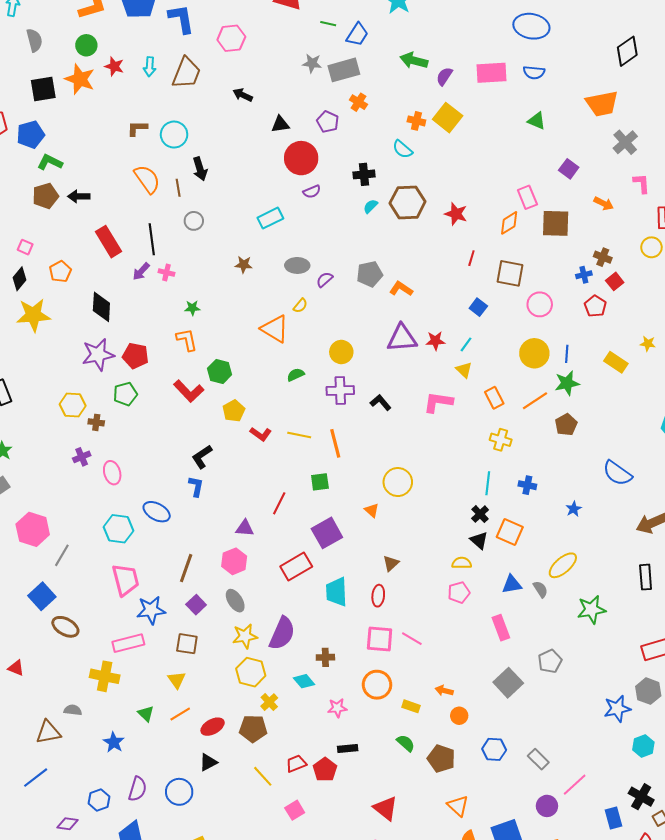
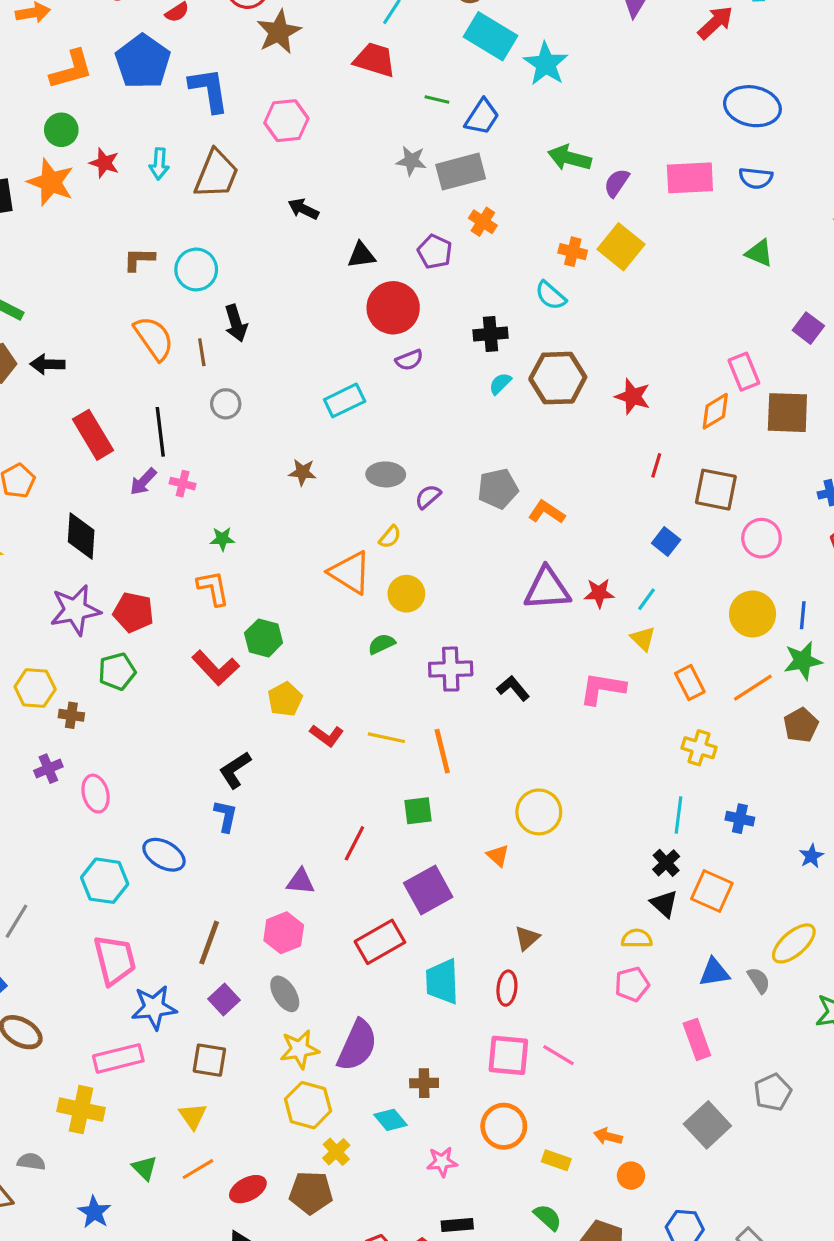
yellow circle: (341, 352) -> (406, 594), moved

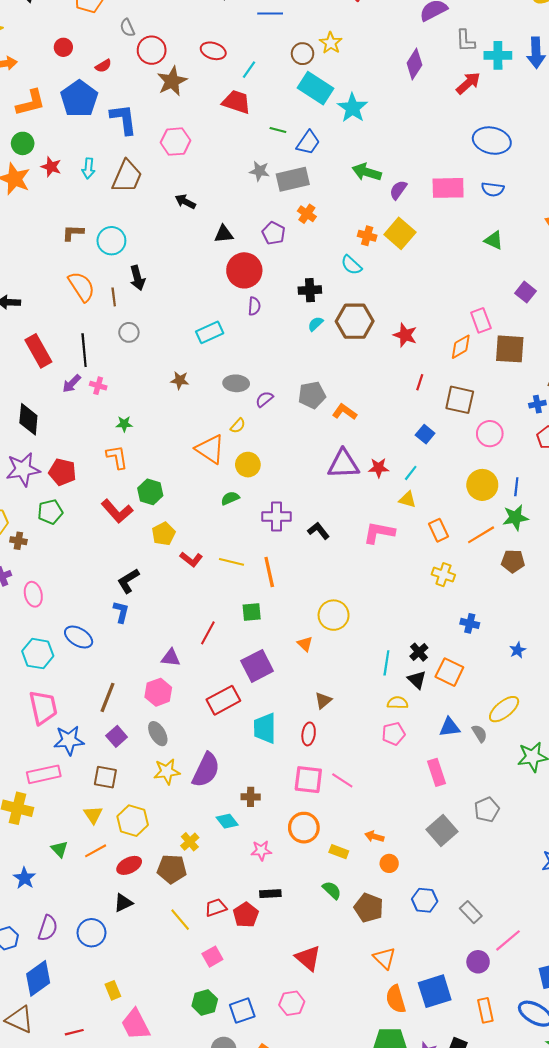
purple semicircle: (409, 360) -> (254, 306), turned -66
yellow triangle: (643, 639) -> (407, 500), turned -30
brown pentagon: (801, 725) -> (513, 561), turned 30
cyan line: (678, 815) -> (386, 663), moved
yellow hexagon: (308, 1105) -> (133, 821), moved

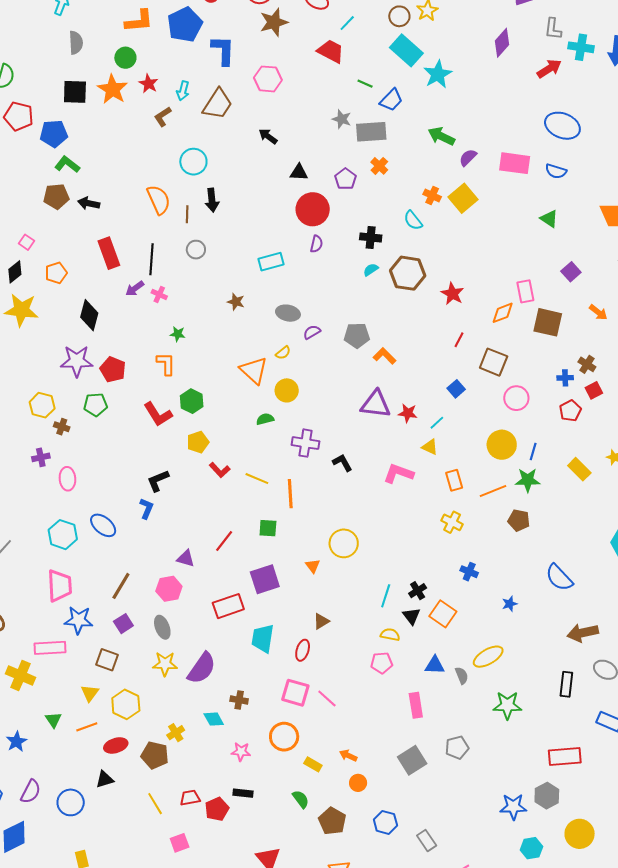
brown L-shape: (73, 233) -> (163, 117), moved, turned -45

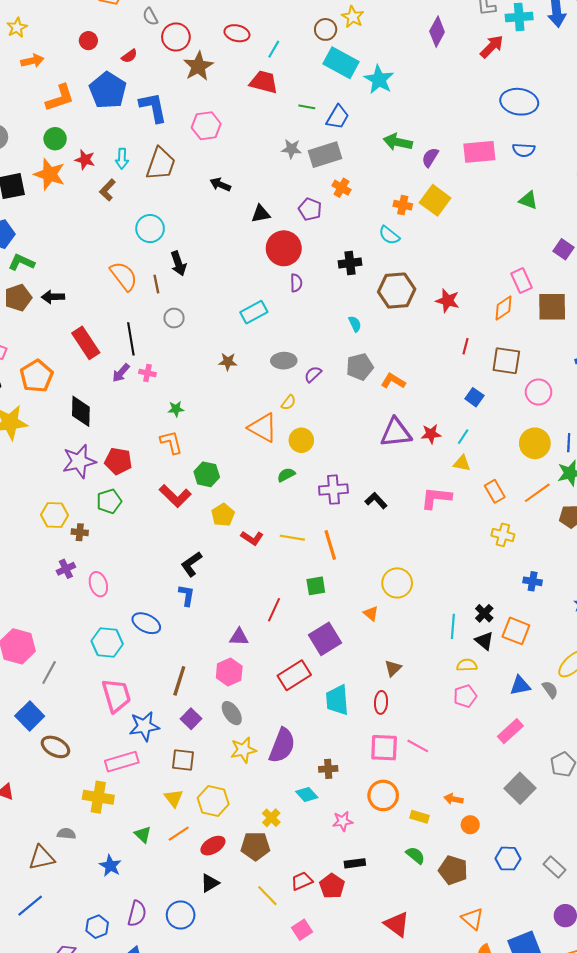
cyan semicircle: (371, 270) -> (355, 324), moved, turned 112
orange pentagon: (56, 273) -> (37, 376), size x1.4
pink rectangle: (416, 705) -> (510, 731), turned 70

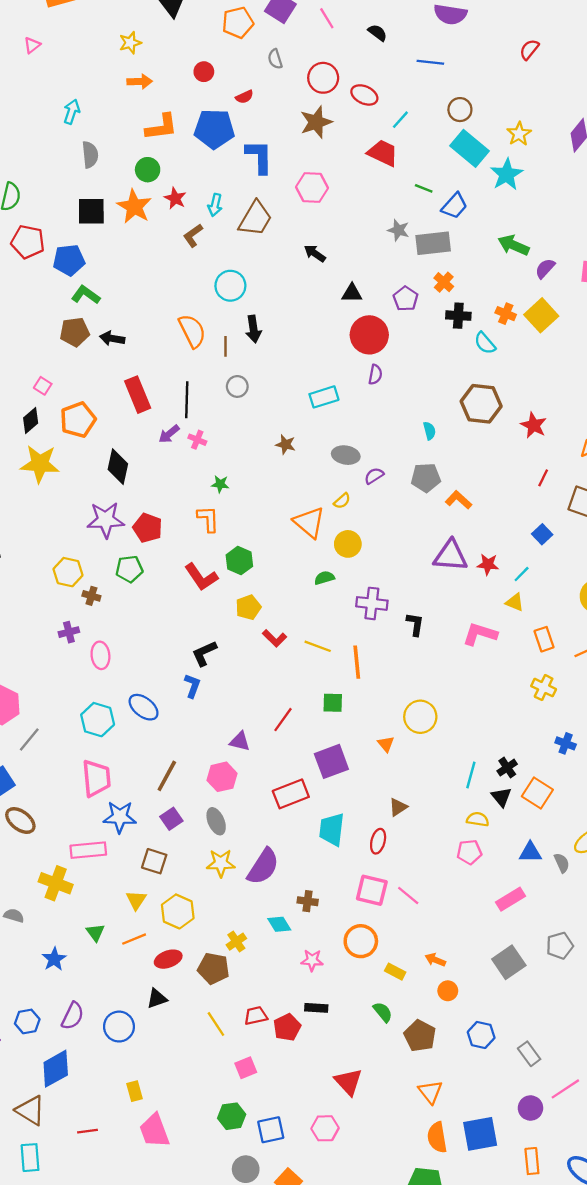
yellow star: (353, 17) -> (519, 134), moved
red circle: (176, 37) -> (323, 78), moved
blue pentagon: (108, 90) -> (214, 129), turned 30
black cross: (350, 263) -> (458, 316), moved
black L-shape: (376, 501) -> (415, 624), turned 40

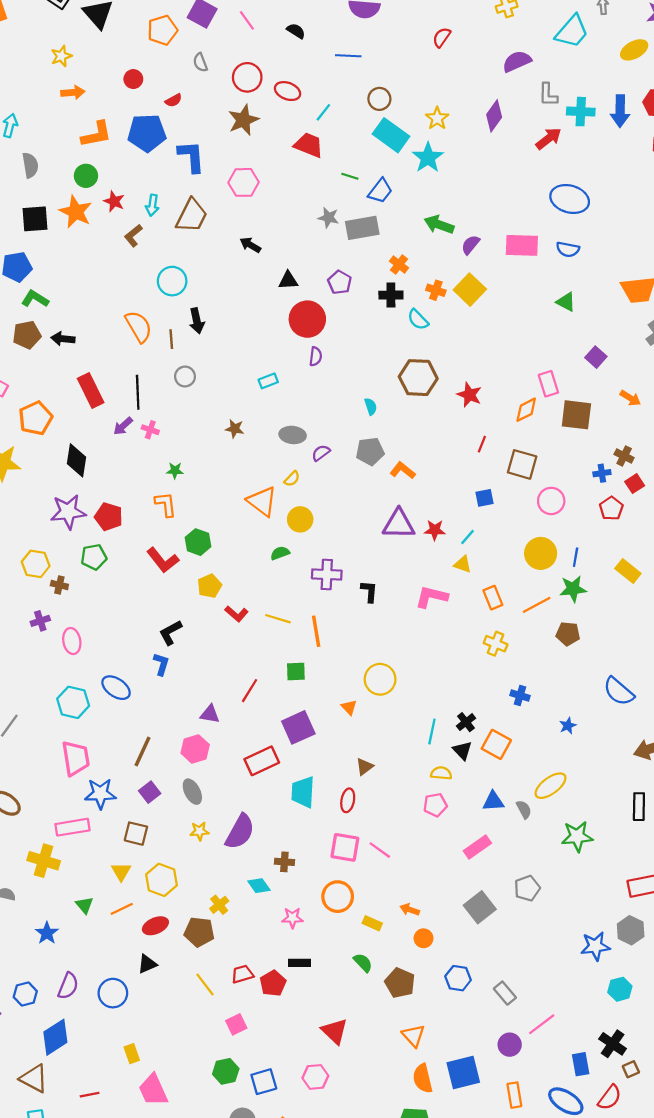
orange cross: (444, 282) -> (399, 265), moved
cyan rectangle: (324, 397) -> (268, 381), size x0.7
blue square: (542, 534) -> (484, 498), turned 36
yellow star: (221, 863) -> (199, 831), size x0.7

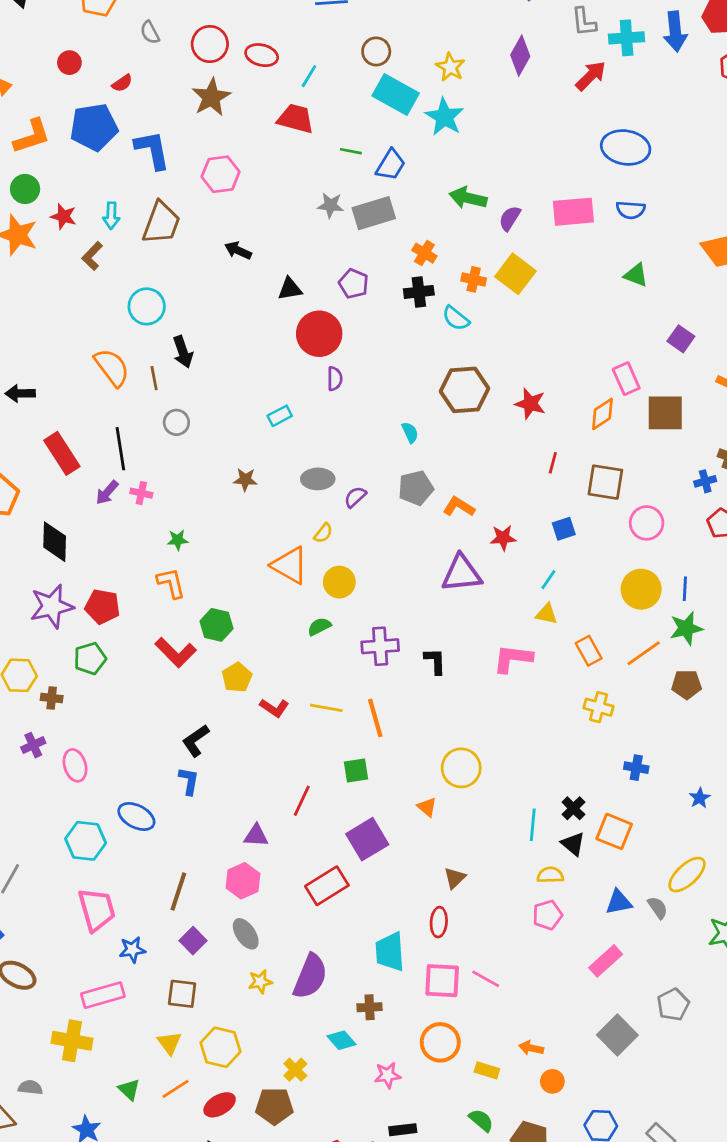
red star: (435, 530) -> (503, 538), moved
cyan trapezoid: (303, 792) -> (390, 952), moved
blue star: (100, 794) -> (132, 950), size x0.7

